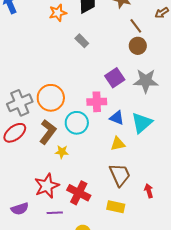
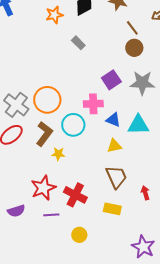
gray cross: (20, 103) -> (16, 105), turned -30
cyan triangle: (142, 123) -> (138, 125), turned 40

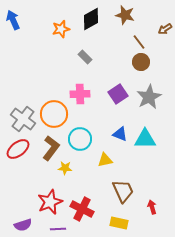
gray star: (142, 83) -> (149, 97), turned -30
pink cross: (93, 104) -> (80, 94), moved
yellow triangle: (114, 146) -> (105, 160), moved

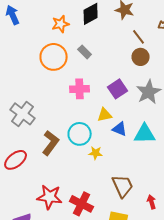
orange circle: (54, 114) -> (54, 57), moved
red ellipse: (18, 149) -> (16, 160), moved
yellow triangle: (105, 160) -> (105, 115), moved
yellow star: (65, 168) -> (96, 153), moved
red star: (50, 202) -> (50, 197), turned 30

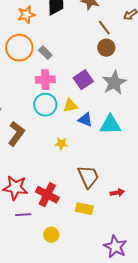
gray rectangle: (85, 52) -> (45, 53), moved
cyan circle: (80, 134) -> (45, 105), moved
red arrow: (152, 202) -> (117, 193), turned 96

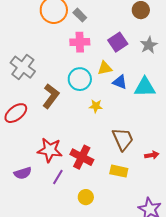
gray star: (114, 83) -> (149, 45), size x0.7
cyan circle: (45, 105) -> (80, 79), moved
purple line: (23, 215) -> (58, 177), turned -56

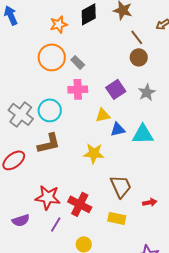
cyan circle: (80, 79) -> (50, 110), moved
blue triangle: (120, 82) -> (118, 129), turned -35
brown L-shape: (51, 96) -> (49, 143), turned 40
yellow star: (96, 106) -> (94, 153), size x1.5

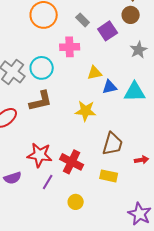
gray rectangle: (78, 62) -> (83, 20), moved
purple square: (116, 89) -> (108, 31), moved
brown trapezoid: (121, 186) -> (113, 144), turned 40

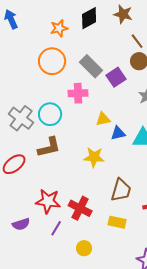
gray rectangle: (83, 20) -> (91, 66), size x1.6

